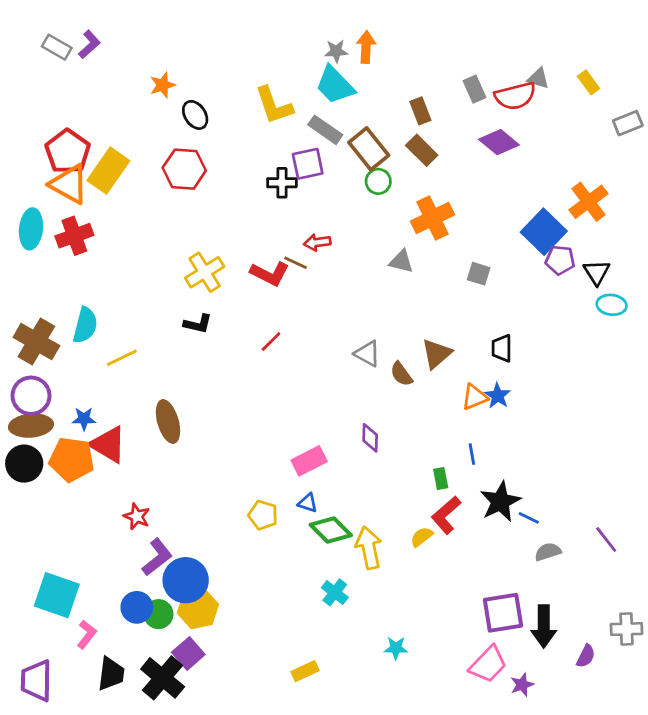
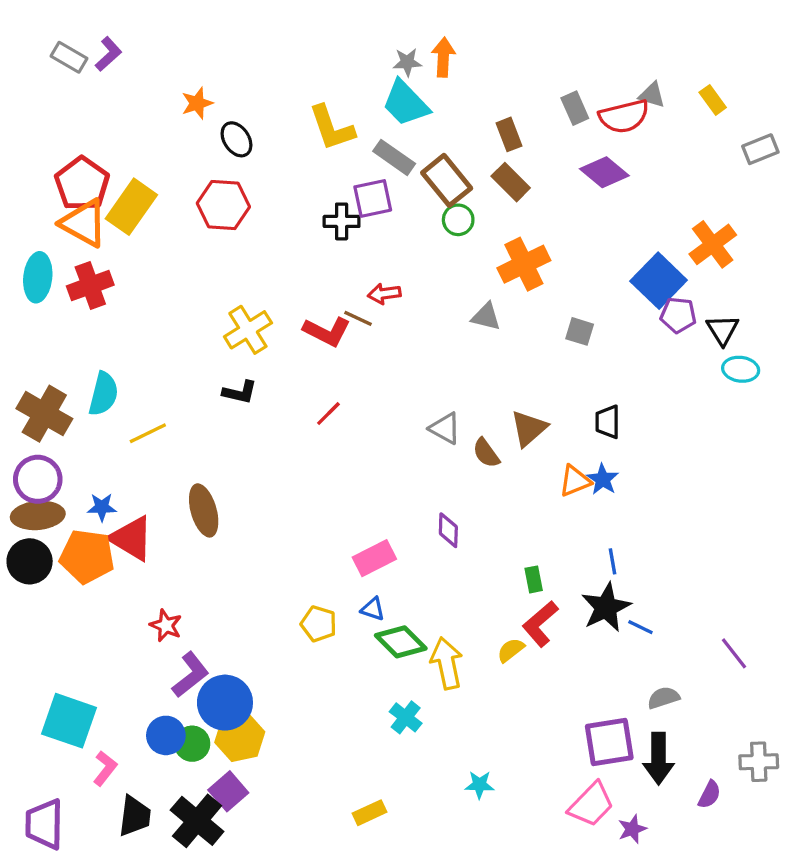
blue line: (472, 454) -> (613, 561), moved
gray semicircle: (548, 552) -> (663, 698), moved

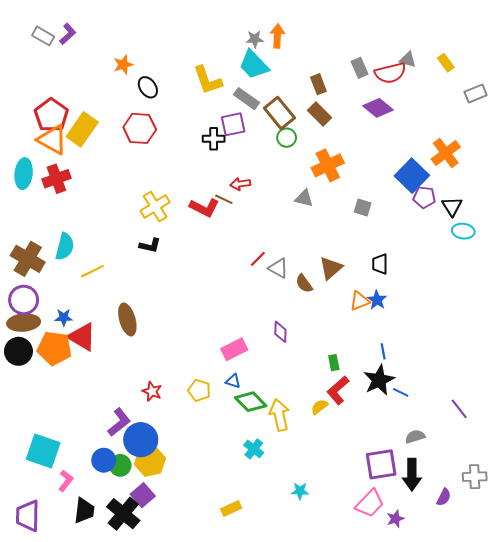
red line: (328, 414) -> (258, 259), moved
red star: (166, 625) -> (152, 391), moved

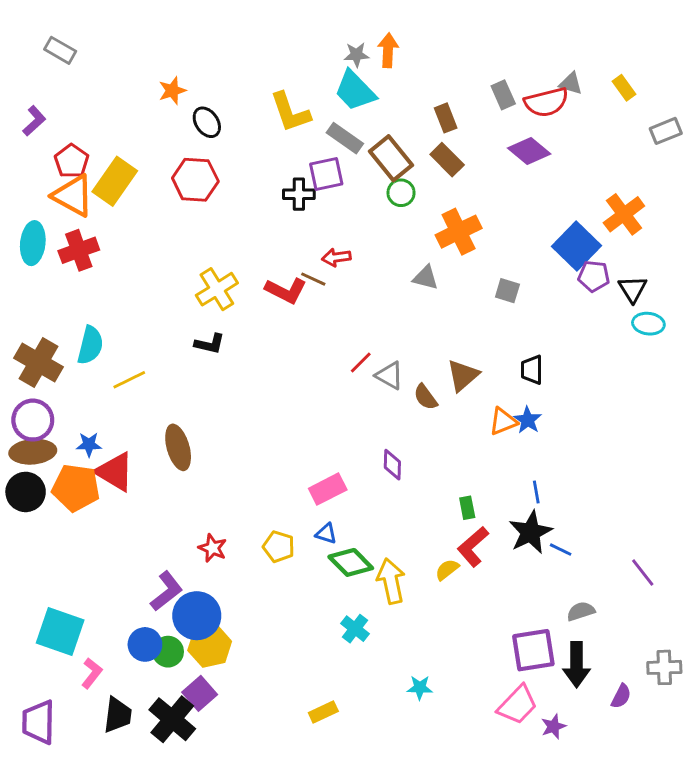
purple L-shape: (68, 34) -> (34, 121), moved
red pentagon: (51, 115) -> (72, 161), size x0.7

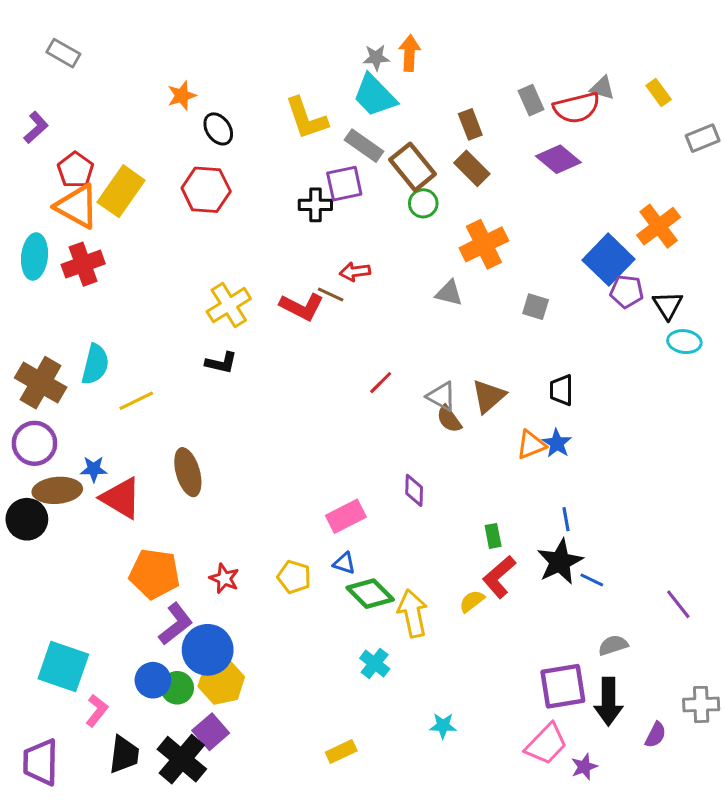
gray triangle: (390, 375) -> (441, 396), moved
brown ellipse: (33, 452) -> (57, 490), moved
orange pentagon: (76, 488) -> (154, 574), moved

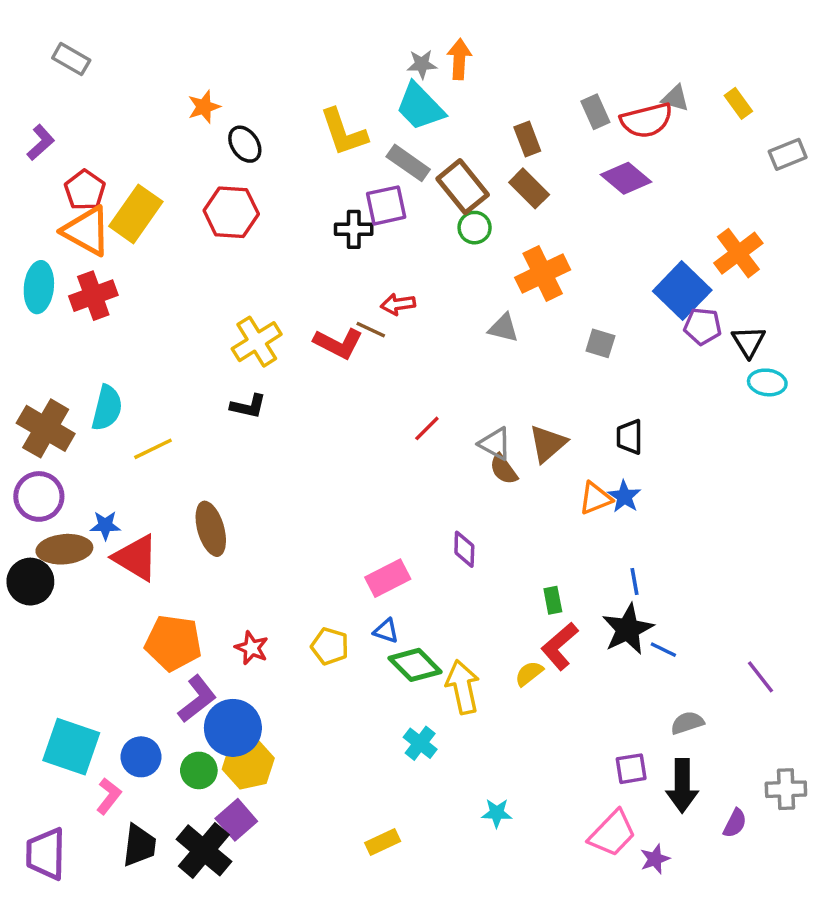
blue circle: (153, 680) -> (141, 757), moved
purple square: (563, 686) -> (631, 769), size x0.6

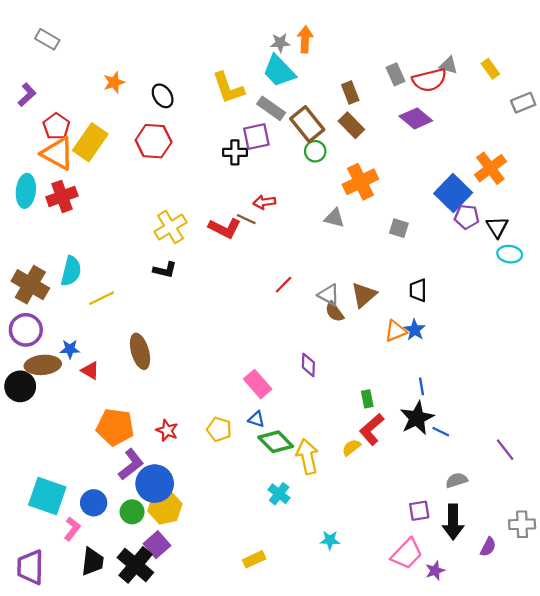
orange star: (204, 107) -> (114, 82), moved
red triangle: (136, 558) -> (90, 371), size x0.6
pink rectangle: (388, 578) -> (258, 384), turned 76

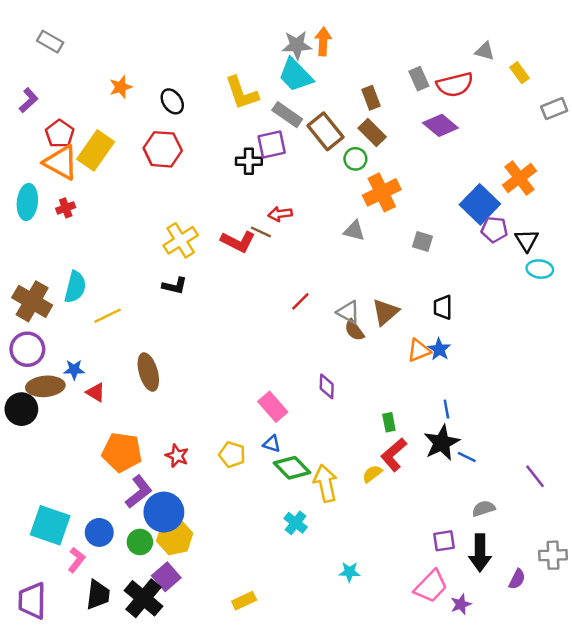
gray star: (280, 43) -> (297, 45), size x1.4
gray triangle: (449, 65) -> (485, 51), moved
green circle: (315, 151) -> (355, 159), moved
red cross: (62, 196) -> (66, 208), size x0.6
yellow rectangle: (254, 559) -> (244, 601), moved

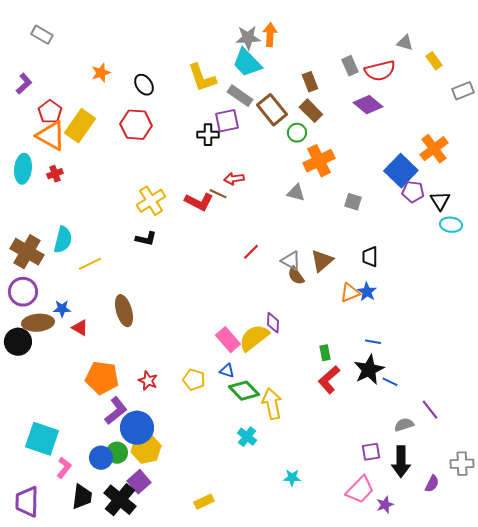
blue line: (446, 409) -> (373, 342), turned -70
yellow semicircle: (372, 474) -> (254, 338), moved, size x1.8
purple line: (535, 476) -> (430, 410), moved
blue circle: (99, 532) -> (101, 458), moved

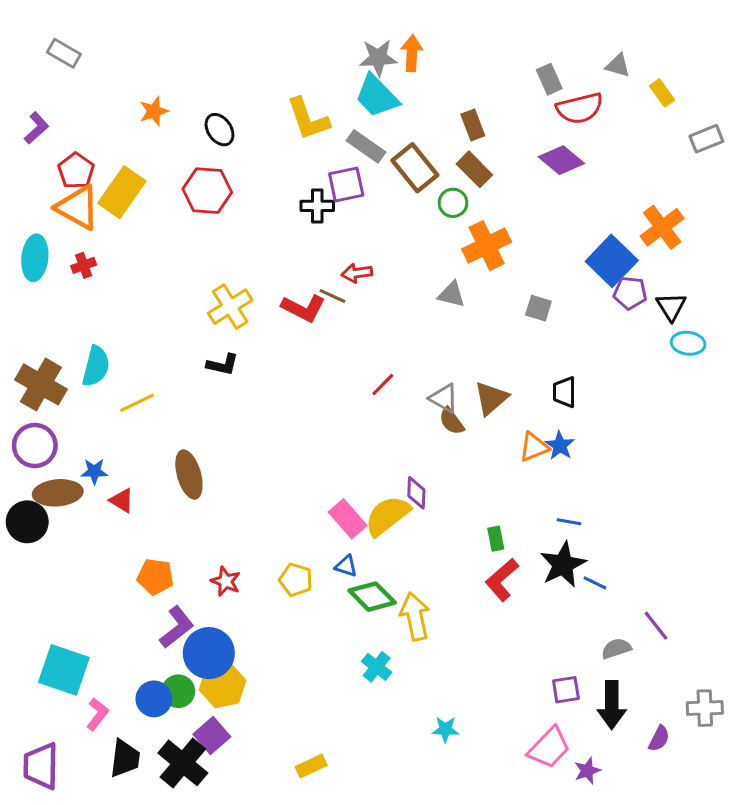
gray rectangle: (350, 66) -> (549, 79), moved
orange pentagon: (102, 378) -> (155, 577), size x0.7

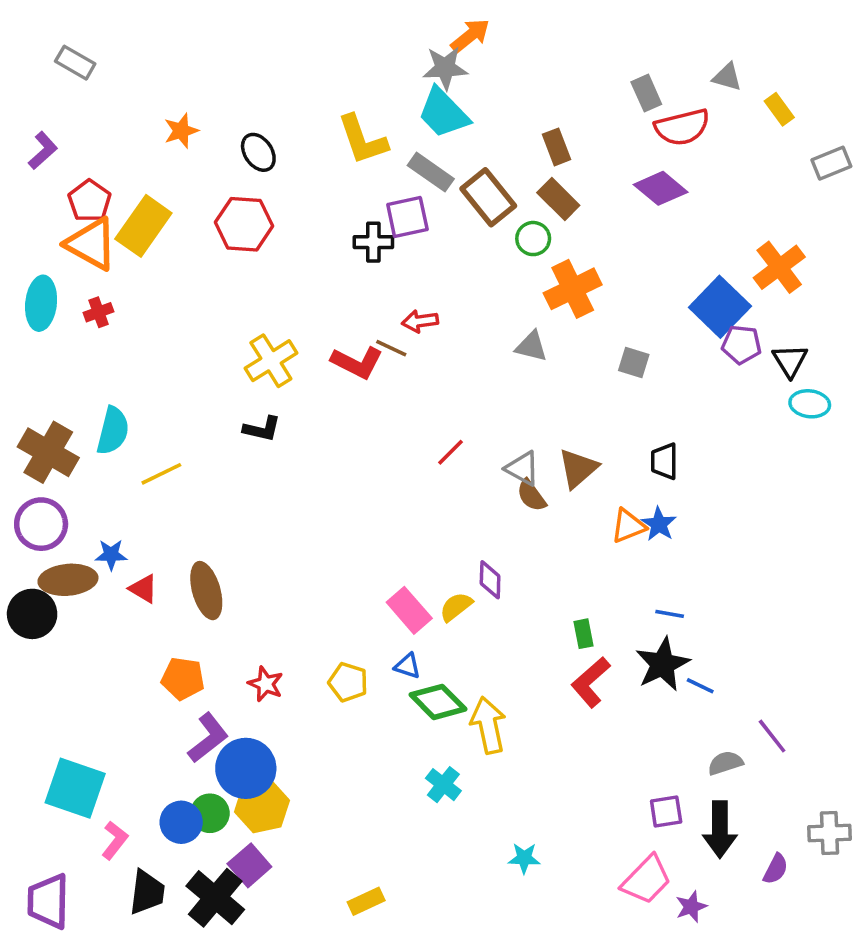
orange arrow: (412, 53) -> (470, 36), moved, turned 48
brown ellipse: (189, 475) -> (206, 591), moved
yellow semicircle: (387, 516) -> (456, 607), size x0.6

